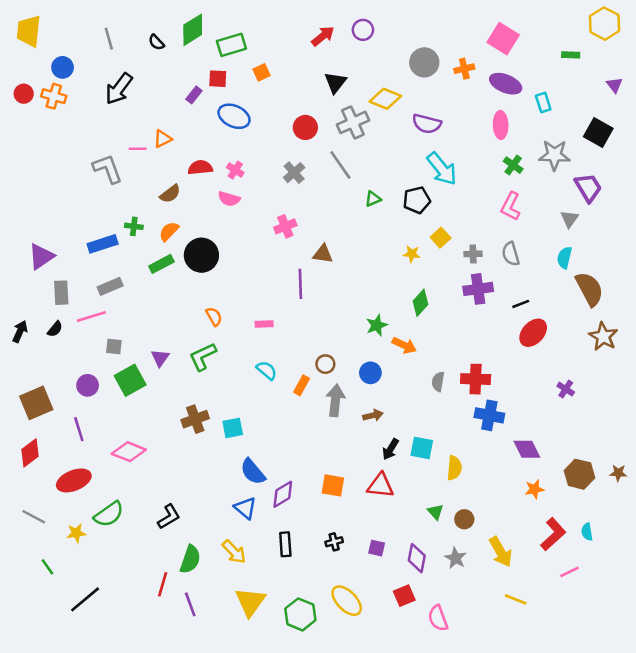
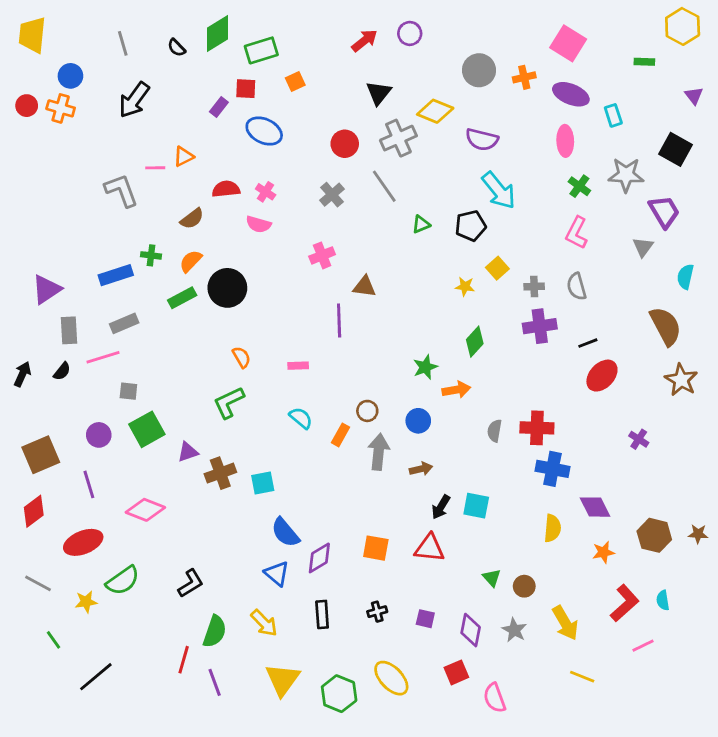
cyan semicircle: (564, 258) -> (685, 277), moved
orange arrow: (404, 345) -> (456, 390), turned -35
purple triangle: (160, 358) -> (188, 452), moved, turned 36
yellow semicircle: (454, 468) -> (553, 528), moved

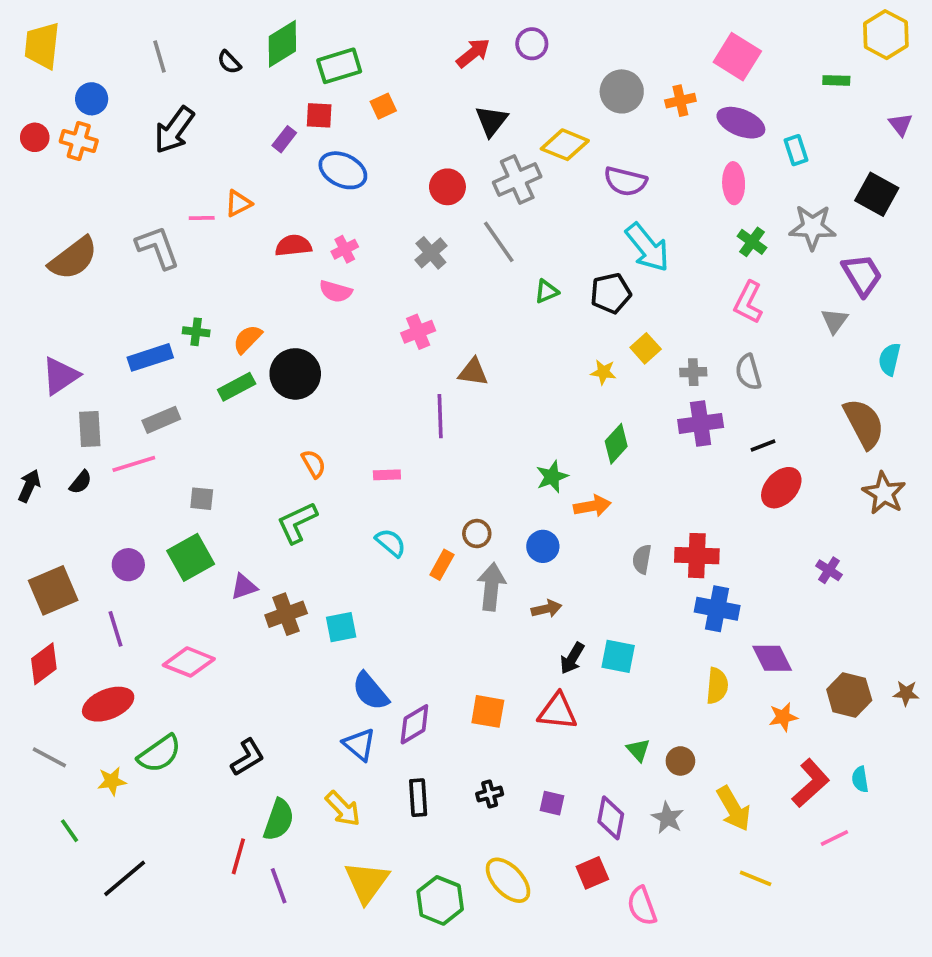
pink cross: (266, 192) -> (345, 249), turned 30
brown semicircle: (192, 219) -> (73, 258), moved, size x1.6
gray square: (128, 391) -> (202, 499), moved

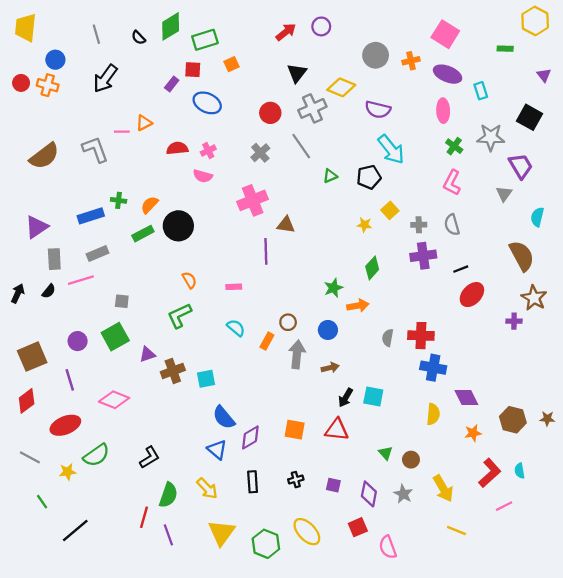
pink cross: (418, 332) -> (253, 200), size x1.5
purple cross: (829, 570) -> (514, 321), moved, turned -32

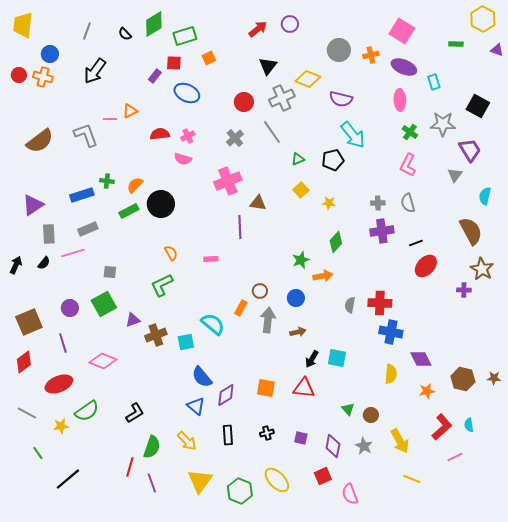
gray line: (96, 34) -> (87, 31), turned 36
purple triangle: (544, 75) -> (497, 50), moved, turned -32
yellow square: (390, 210) -> (301, 190), moved
cyan semicircle: (236, 328) -> (213, 324), moved, size x1.4

